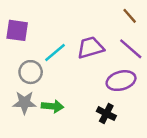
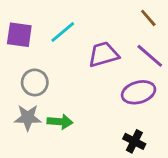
cyan line: (55, 52) -> (63, 32), moved
black cross: (106, 114) -> (134, 141), moved

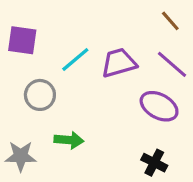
cyan line: (63, 32) -> (75, 60), moved
purple ellipse: (139, 92) -> (159, 106), turned 44
gray star: (28, 118) -> (21, 156), moved

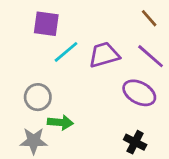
purple square: (22, 40) -> (46, 24), moved
gray circle: (40, 95) -> (38, 97), moved
gray star: (21, 156) -> (34, 141), moved

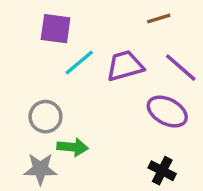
brown line: (149, 18) -> (159, 18), moved, turned -66

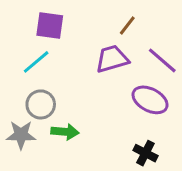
brown line: (159, 18) -> (127, 25), moved, turned -35
cyan line: (79, 62) -> (36, 62), moved
gray star: (40, 169) -> (21, 135), moved

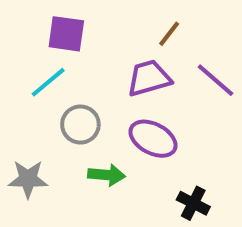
purple ellipse: (150, 100) -> (153, 139), moved
gray circle: (41, 104) -> (80, 125), moved
green arrow: (65, 132) -> (107, 175), moved

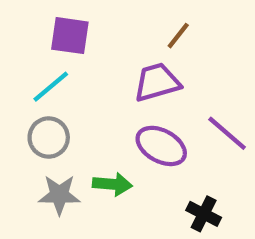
purple line: (216, 80) -> (227, 133), moved
gray circle: (80, 125) -> (49, 137), moved
gray star: (28, 179) -> (59, 195), moved

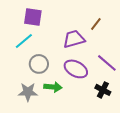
brown line: (178, 36) -> (96, 24), moved
gray circle: (49, 137) -> (39, 64), moved
black cross: (204, 214) -> (103, 90), moved

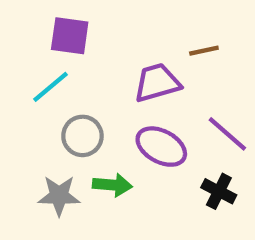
brown line: (96, 24) -> (204, 51), turned 40

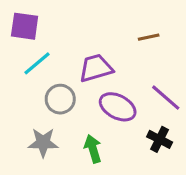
purple square: (70, 36) -> (25, 26), moved
purple trapezoid: (157, 83) -> (96, 68), moved
green arrow: (112, 185) -> (93, 149), moved, turned -112

